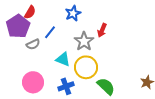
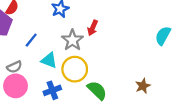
blue line: (50, 32) -> (31, 40), moved
gray semicircle: (33, 44) -> (14, 67), moved

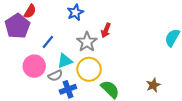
cyan triangle: (49, 60) -> (65, 61), turned -42
gray semicircle: (14, 67) -> (55, 76), moved
pink circle: (16, 86) -> (34, 66), moved

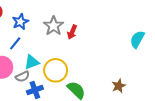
blue star: (75, 12) -> (20, 22), moved
gray star: (87, 42) -> (54, 26), moved

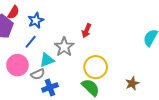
gray star: (54, 26) -> (64, 47), moved
yellow circle: (56, 70) -> (96, 67), moved

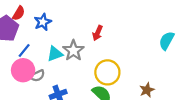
blue line: (31, 42) -> (24, 50), moved
cyan triangle: (47, 60) -> (55, 54), moved
gray semicircle: (38, 74) -> (37, 76), moved

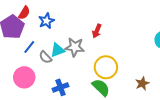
gray star: (73, 50) -> (75, 47), turned -30
pink circle: (23, 70) -> (24, 77), moved
gray semicircle: (37, 76) -> (45, 57), moved, turned 72

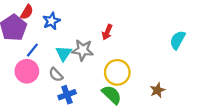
cyan triangle: (58, 50) -> (64, 53), turned -35
gray semicircle: (45, 57) -> (56, 75), moved
pink circle: (24, 77) -> (27, 71), moved

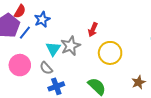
blue line: (32, 50) -> (25, 33), moved
gray star: (83, 50) -> (71, 46), turned -30
yellow circle: (117, 72) -> (110, 53), moved

